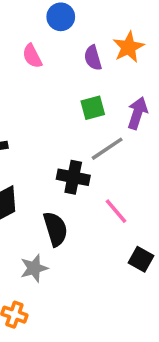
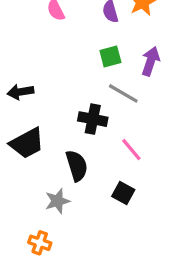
gray line: (107, 149) -> (123, 93), turned 64
black square: (141, 259) -> (123, 193), moved

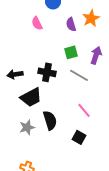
black cross: (93, 119) -> (47, 72), moved
black trapezoid: (27, 143) -> (31, 97), moved
gray star: (57, 201) -> (27, 127), moved

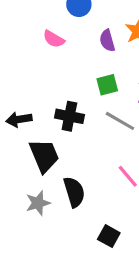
pink semicircle: (37, 23) -> (54, 39), turned -32
black trapezoid: (31, 97) -> (44, 156), turned -85
black square: (79, 137) -> (109, 236), moved

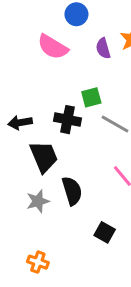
pink semicircle: (54, 39) -> (53, 47), size x1.5
green square: (107, 85) -> (91, 97), moved

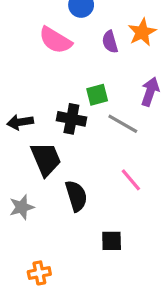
gray star: (38, 201) -> (22, 207), moved
black square: (105, 232) -> (112, 241), turned -30
orange cross: (38, 262) -> (39, 273), turned -30

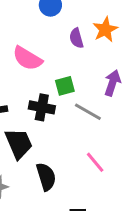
pink semicircle: (55, 40) -> (27, 58), moved

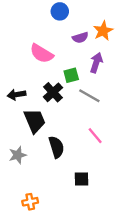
purple semicircle: (76, 38) -> (80, 38), turned -91
purple arrow: (112, 83) -> (96, 63), moved
black cross: (42, 107) -> (53, 92), turned 36

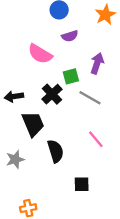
orange star: (103, 31) -> (105, 15), moved
purple semicircle: (80, 38) -> (70, 36), moved

